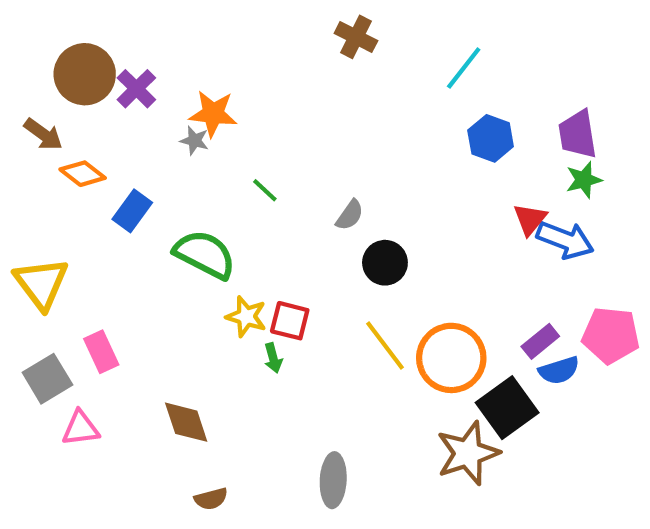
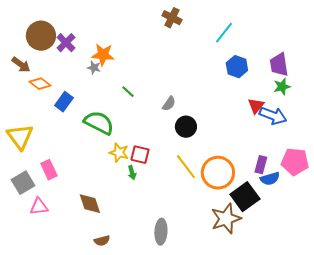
purple rectangle: (540, 341) -> (261, 165), turned -36

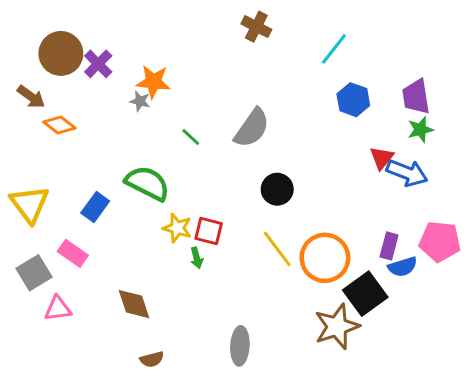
blue rectangle: (64, 102) -> (95, 207), moved
gray semicircle: (169, 104) -> (252, 128), moved, size x1.8
pink rectangle: (49, 170) -> (73, 253), turned -30

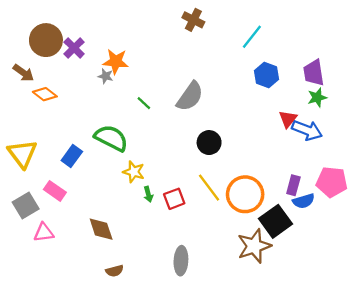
red square: (209, 231) -> (174, 199), moved, turned -35

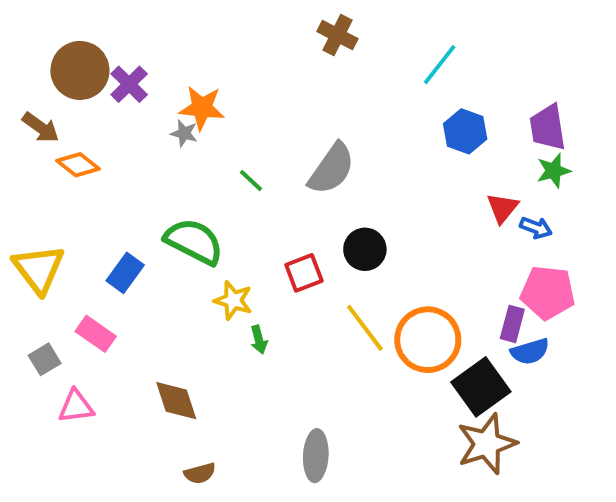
blue arrow: (307, 130) -> (536, 228), size x0.6
pink pentagon: (332, 182) -> (548, 293), moved
red square: (174, 199) -> (304, 273), moved
gray square: (26, 206) -> (45, 359), size x0.7
brown star: (254, 246) -> (487, 444), moved

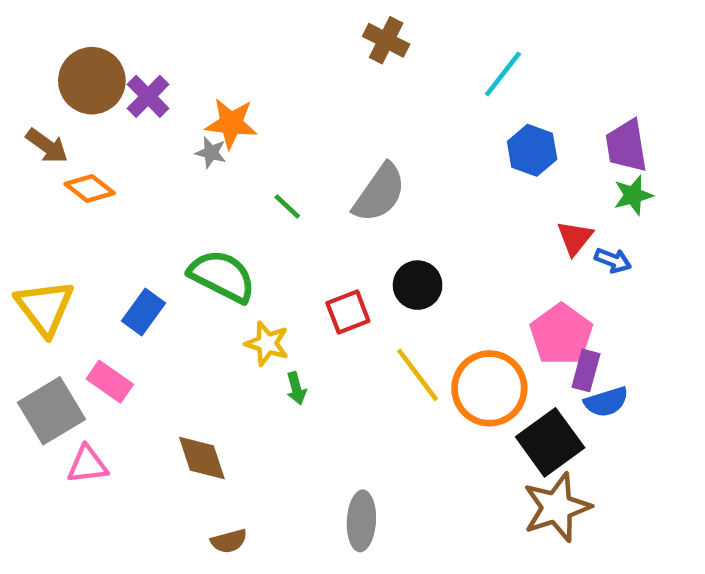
pink pentagon: (548, 293) -> (561, 334), moved, turned 30
gray square: (45, 359) -> (51, 411), size x1.8

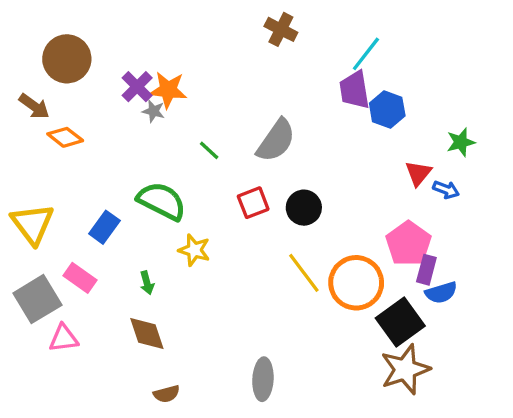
purple cross: (148, 96) -> (137, 87), moved
purple trapezoid: (626, 146) -> (355, 90), moved
red square: (348, 312) -> (253, 203), moved
green arrow: (296, 388) -> (147, 283), moved

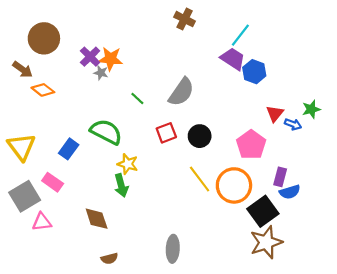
purple trapezoid: (355, 90) -> (233, 59), turned 132
green star: (461, 142) -> (311, 109), moved
pink pentagon: (408, 244) -> (251, 145), moved
green arrow: (147, 283) -> (121, 185), moved, size x1.5

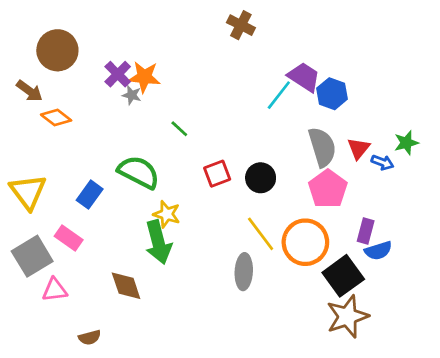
cyan line: (240, 35) -> (279, 95), moved
gray semicircle: (181, 92) -> (322, 147), moved, turned -52
green arrow: (121, 185) -> (158, 242), size x1.4
gray ellipse: (173, 249) -> (244, 272), moved
brown semicircle: (109, 258) -> (90, 337), moved

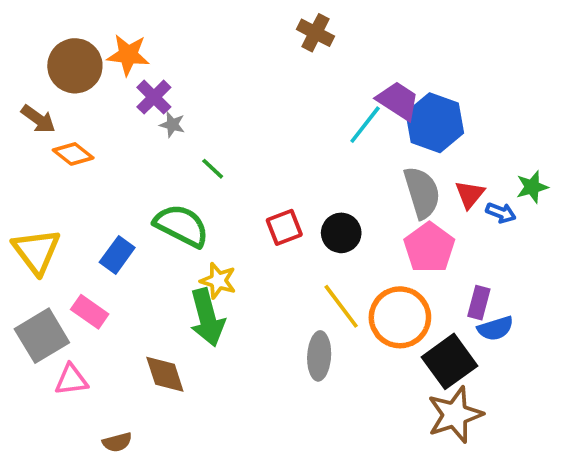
orange star: (144, 77) -> (128, 55), moved
blue hexagon: (332, 94) -> (435, 123), size x1.4
green line: (179, 129) -> (213, 169), moved

